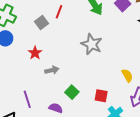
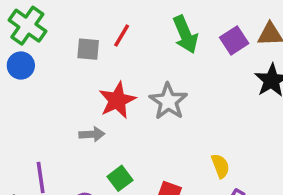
gray square: (42, 23) -> (88, 49), turned 32
red star: (35, 53) -> (117, 100), moved, size x1.5

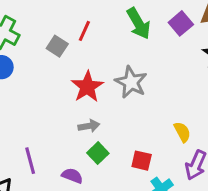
gray square: (88, 49) -> (57, 46), turned 35
gray arrow: (92, 134) -> (89, 126), moved

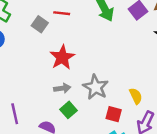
red line: (84, 31) -> (62, 13), turned 70
gray star: (131, 82) -> (96, 87), moved
red square: (142, 161) -> (114, 114), moved

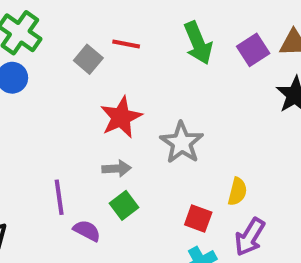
gray star: (96, 87) -> (182, 143), moved
yellow semicircle: (136, 96) -> (237, 192), turned 35
purple line: (15, 114) -> (59, 197), moved

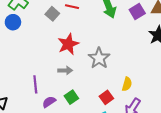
green square: (124, 205) -> (71, 97), moved
red square: (198, 219) -> (106, 97), turned 32
purple semicircle: (87, 231) -> (49, 102), turned -64

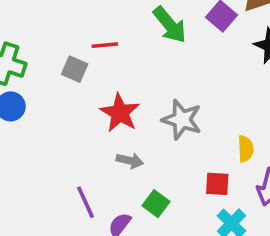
gray arrow: (65, 70) -> (130, 161), turned 32
red square: (106, 97) -> (217, 184), turned -32

